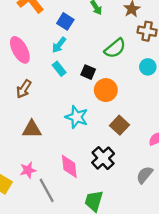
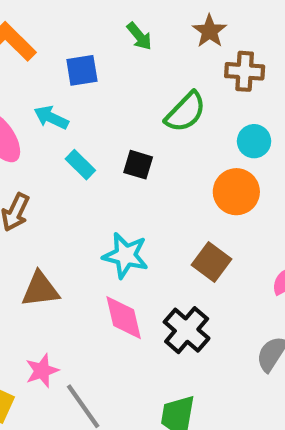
blue square: (65, 21) -> (82, 70), turned -35
cyan arrow: (59, 45) -> (51, 118), moved, turned 84
orange circle: (106, 90) -> (236, 192), moved
pink diamond: (69, 166) -> (124, 318), moved

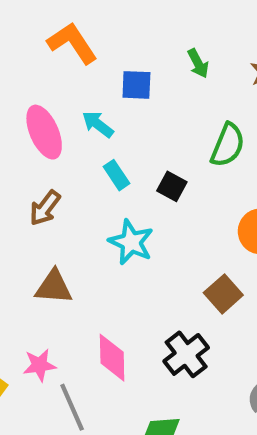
green semicircle: (186, 112) -> (228, 145), turned -33
cyan star: (125, 255) -> (131, 242), moved
pink diamond: (124, 318) -> (112, 358), moved

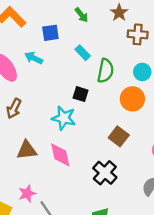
green semicircle: (228, 145) -> (105, 71), moved
cyan rectangle: (116, 175) -> (83, 53), moved
black square: (172, 186) -> (81, 94), moved
pink diamond: (112, 358) -> (60, 155), moved

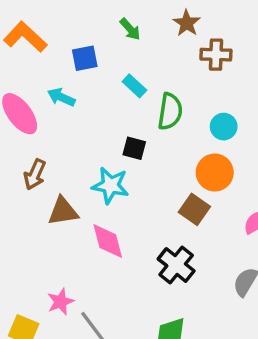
cyan circle: (142, 72) -> (224, 127), moved
orange circle: (132, 99) -> (215, 173), moved
brown triangle: (27, 150) -> (63, 211), moved

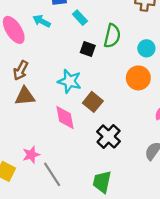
cyan rectangle: (134, 86) -> (80, 18), moved
black square: (134, 148) -> (88, 49), moved
brown square: (194, 209) -> (93, 102), moved
brown triangle: (63, 211) -> (25, 96), moved

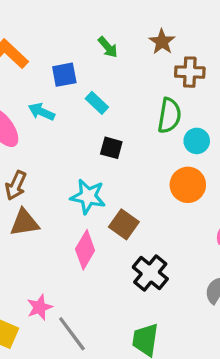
green semicircle: (112, 36) -> (169, 116), moved
pink diamond: (65, 118) -> (85, 250), turned 45

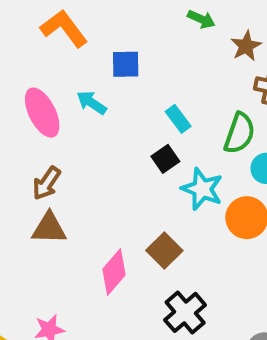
green arrow: (108, 47) -> (201, 19), moved, turned -35
cyan rectangle: (97, 103) -> (178, 119), moved
black square: (111, 148) -> (165, 159), turned 30
cyan star: (88, 196) -> (202, 189), moved

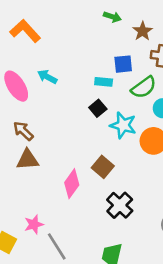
blue square: (126, 64) -> (123, 64), moved
cyan rectangle: (178, 119) -> (104, 82), turned -42
green semicircle: (239, 133) -> (144, 87), turned 40
brown arrow: (47, 183) -> (23, 131), turned 105

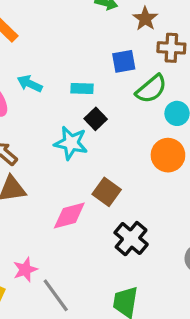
cyan rectangle: (104, 82) -> (82, 89), moved
cyan star: (123, 125) -> (71, 143), moved
pink diamond: (72, 184) -> (69, 215), turned 44

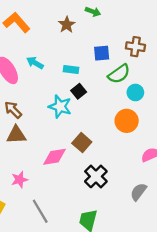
brown star: (145, 19) -> (67, 25), moved
pink star: (25, 270) -> (20, 180), moved

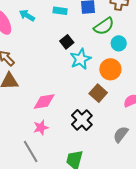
cyan rectangle: (71, 69) -> (60, 11), moved
cyan star: (60, 107) -> (81, 59), moved, turned 30
brown square: (82, 143) -> (98, 93), moved
pink star: (20, 180) -> (41, 128), moved

